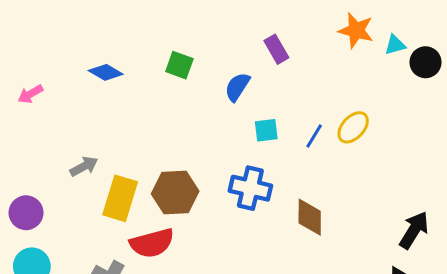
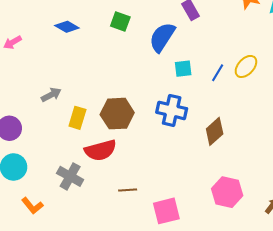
blue semicircle: (237, 87) -> (162, 37), size x1.4
yellow rectangle: (120, 198) -> (77, 118), size x0.7
brown diamond: (310, 217) -> (215, 131), turned 48

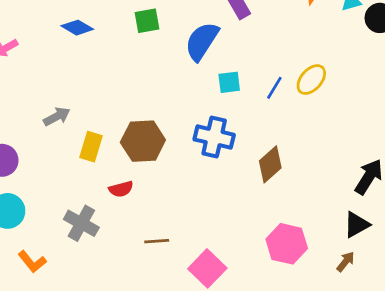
green square: (120, 21) -> (147, 21), turned -30
red semicircle: (100, 150) -> (121, 189), size x0.6
pink square: (166, 211) -> (207, 268), turned -32

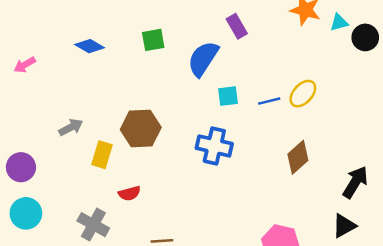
blue line: (274, 88) -> (269, 101), turned 45
brown hexagon: (143, 141) -> (141, 129), moved
brown diamond: (270, 164) -> (298, 157), moved

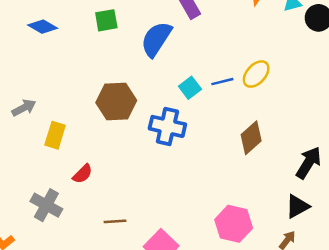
cyan square: (228, 96) -> (190, 88), moved, turned -30
brown hexagon: (141, 129) -> (116, 101), moved
red semicircle: (129, 193) -> (83, 174), turned -30

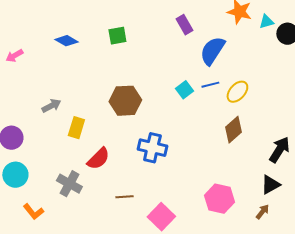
blue semicircle: (156, 39) -> (212, 51), moved
yellow ellipse: (256, 74) -> (237, 92), moved
blue cross: (167, 126) -> (152, 148), moved
red semicircle: (83, 174) -> (98, 159), size x1.4

